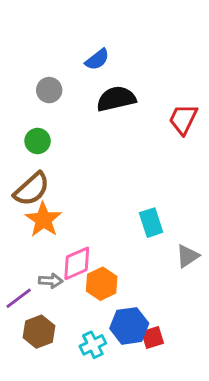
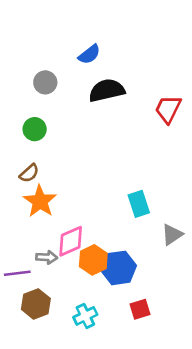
brown semicircle: (32, 189) -> (29, 173), size x0.6
purple line: (19, 298) -> (17, 273), turned 30
blue hexagon: (129, 326) -> (119, 268), moved

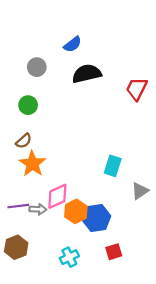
cyan rectangle: (139, 204) -> (113, 166), turned 36
purple line: (17, 273) -> (18, 206), moved
brown hexagon: (36, 304) -> (16, 247), moved

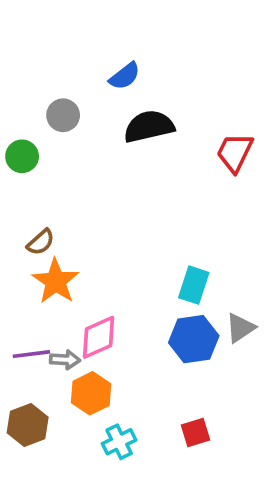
green circle: (28, 105) -> (22, 156), moved
orange hexagon: (76, 211) -> (91, 393), moved
blue hexagon: (96, 218) -> (194, 339), moved

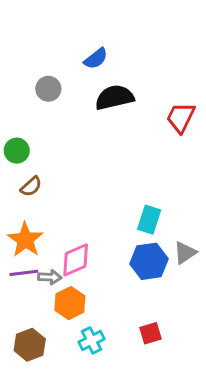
green circle: (22, 156) -> (17, 151), moved
orange star: (56, 281) -> (25, 240), moved
brown hexagon: (28, 425) -> (30, 345), moved

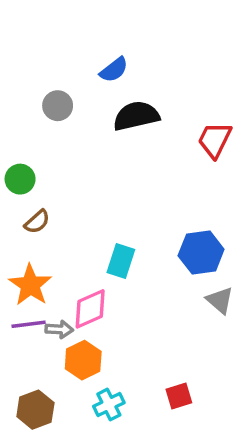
cyan rectangle: (149, 220) -> (121, 261), moved
gray triangle: (185, 253) -> (220, 300), turned -45
blue hexagon: (149, 261) -> (201, 253), moved

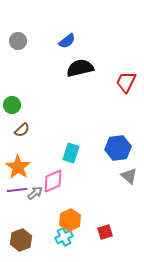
gray circle: (58, 106) -> (18, 41), moved
gray arrow: (59, 329) -> (35, 193), turned -42
orange hexagon: (83, 360) -> (70, 220), moved

